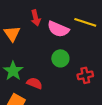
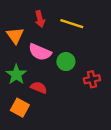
yellow line: (85, 22) -> (72, 24), moved
pink semicircle: (58, 29) -> (40, 52), moved

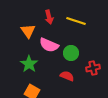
red semicircle: (39, 88) -> (67, 76), moved

